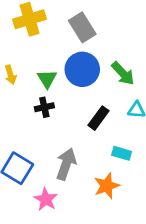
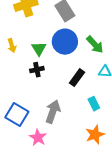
cyan rectangle: (122, 153) -> (94, 104), turned 48
orange star: (107, 186) -> (95, 135), moved

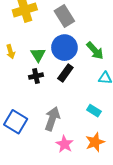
black rectangle: (77, 78) -> (65, 73), moved
cyan rectangle: (94, 104) -> (94, 111), turned -32
pink star: (38, 138) -> (64, 144), moved

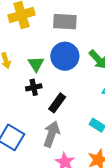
gray rectangle: (64, 16) -> (65, 22), turned -55
black rectangle: (65, 73) -> (57, 103), moved

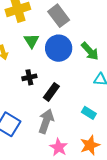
gray rectangle: (65, 22) -> (59, 16), turned 50
green triangle: (36, 64) -> (31, 41), moved

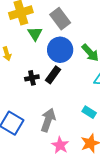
green triangle: (31, 41) -> (35, 34), moved
black rectangle: (51, 92) -> (53, 75), moved

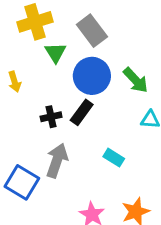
cyan rectangle: (89, 112) -> (114, 158), moved
gray arrow: (48, 120) -> (57, 160), moved

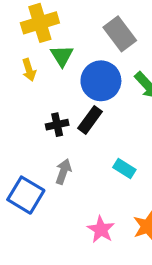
gray rectangle: (92, 31) -> (120, 34), moved
yellow arrow: (15, 82) -> (29, 70), moved
gray arrow: (57, 160) -> (63, 172), size x0.7

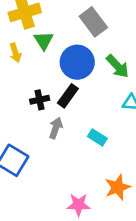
gray arrow: (63, 172) -> (56, 128), moved
pink star: (101, 229) -> (79, 205), moved, turned -30

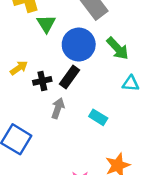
yellow arrow: (15, 53) -> (19, 68), moved, turned -108

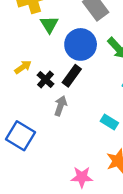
black cross: (42, 81) -> (46, 80), turned -36
cyan rectangle: (98, 117) -> (109, 122), moved

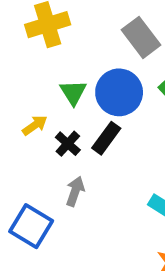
green triangle: (49, 24) -> (73, 92), moved
gray arrow: (61, 106) -> (75, 191), moved

